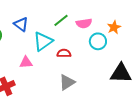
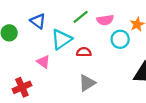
pink triangle: (26, 62) -> (43, 62), turned 40

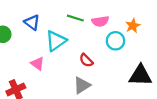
green line: (81, 17) -> (75, 18), turned 56
red semicircle: (84, 52) -> (86, 60), moved, turned -136

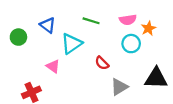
pink semicircle: (100, 21) -> (128, 20), moved
gray triangle: (82, 85) -> (119, 87), moved

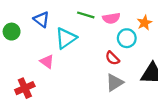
pink semicircle: (128, 20) -> (111, 18), moved
red semicircle: (102, 63) -> (112, 58), moved

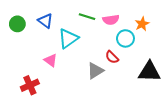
green circle: (12, 32) -> (17, 24), moved
gray triangle: (115, 83) -> (95, 71), moved

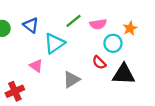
green line: (87, 17) -> (74, 21), turned -56
gray triangle: (95, 71) -> (71, 80), moved
black triangle: (149, 72) -> (124, 74), moved

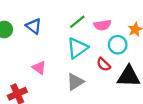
cyan triangle: (54, 43) -> (77, 48), moved

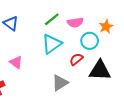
red semicircle: (104, 64) -> (76, 59), turned 96
gray triangle: (75, 82) -> (60, 83), moved

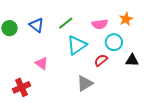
green line: (52, 19) -> (66, 23), moved
orange star: (106, 26) -> (126, 19), moved
black triangle: (100, 70) -> (132, 60), moved, size x0.6

